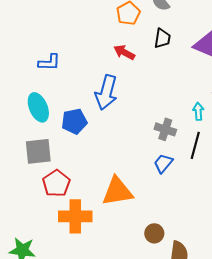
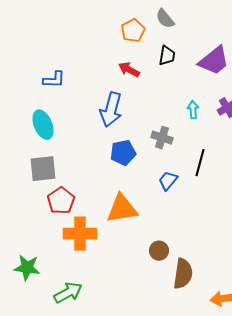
cyan arrow: (198, 111) -> (193, 110), moved
blue pentagon: (74, 121) -> (123, 153), moved
gray cross: (165, 129) -> (162, 138), moved

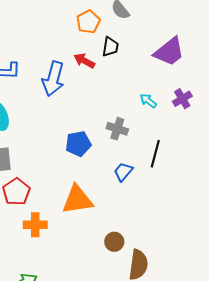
black trapezoid: (167, 56) -> (110, 47), moved
blue arrow: (111, 110) -> (53, 79), moved
cyan arrow: (193, 110) -> (148, 101), turned -48
orange cross: (80, 234) -> (35, 225), size x0.7

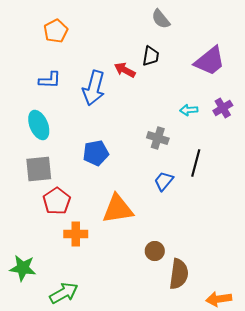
orange pentagon: (88, 22) -> (56, 31), moved
cyan arrow: (148, 101) -> (189, 110), turned -42
blue pentagon: (78, 144) -> (96, 153), moved

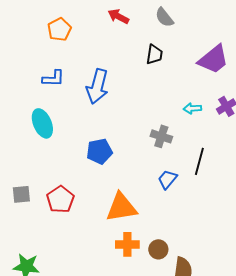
red arrow: (125, 70) -> (118, 16), moved
gray square: (39, 169) -> (21, 194), moved, size x0.7
orange cross: (76, 234) -> (127, 244), moved

